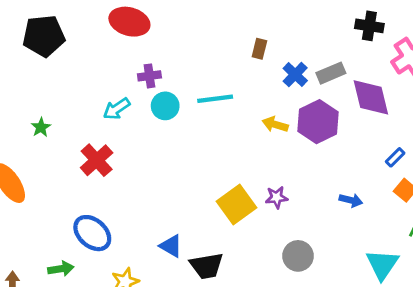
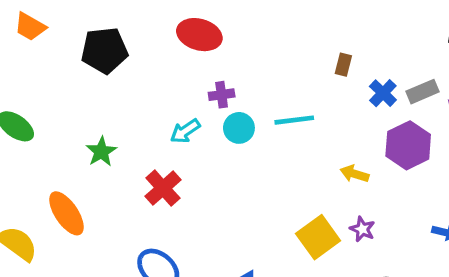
yellow arrow: (275, 124) -> (354, 174), moved
green star: (41, 127) -> (101, 152), size x1.4
purple star: (277, 197) -> (362, 229), turned 30

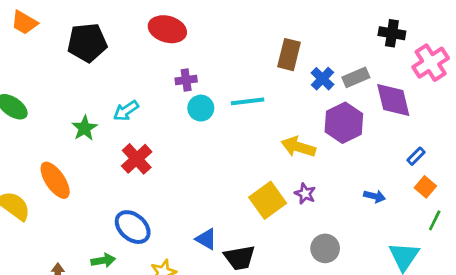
brown rectangle: (343, 65) -> (289, 55), size x1.6
cyan arrow: (185, 131) -> (126, 111), moved
yellow arrow: (354, 174) -> (298, 147), size x1.4

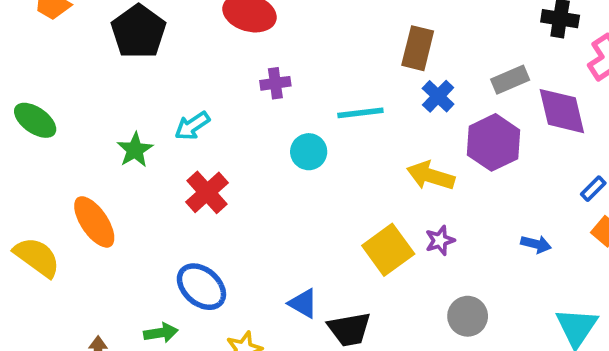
black pentagon: (87, 43) -> (139, 32), turned -30
blue cross: (322, 79) -> (438, 96), moved
cyan circle: (201, 108) -> (309, 152), moved
purple star: (305, 194) -> (440, 240), turned 30

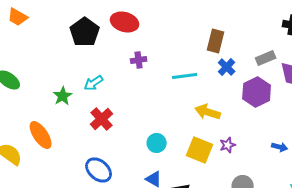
black pentagon: (139, 32) -> (85, 32), moved
cyan circle: (309, 152) -> (157, 143), moved
yellow arrow: (431, 176) -> (208, 112), moved
yellow square: (388, 250) -> (200, 150), turned -32

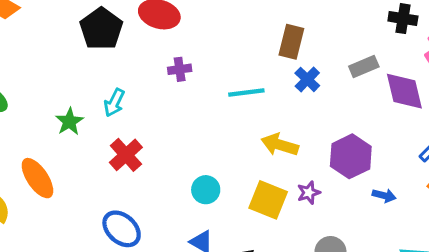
cyan arrow: (94, 83) -> (114, 103), turned -30
purple hexagon: (257, 92) -> (351, 156), moved

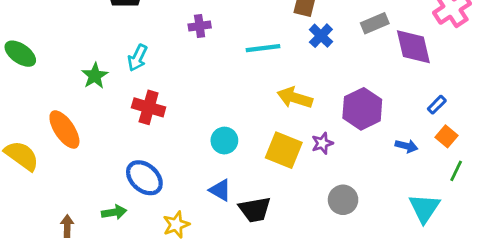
red cross: (126, 155) -> (149, 107), turned -32
blue arrow: (384, 196) -> (406, 146), moved

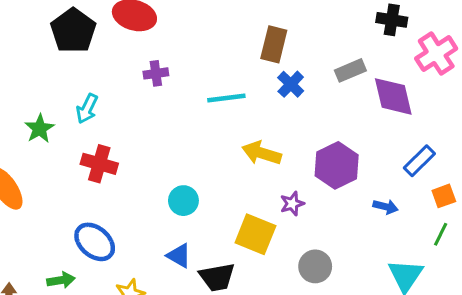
blue rectangle: (437, 105) -> (419, 161), size x1.5
orange square: (446, 136) -> (444, 196), moved, turned 30
yellow square: (284, 150) -> (255, 234), moved

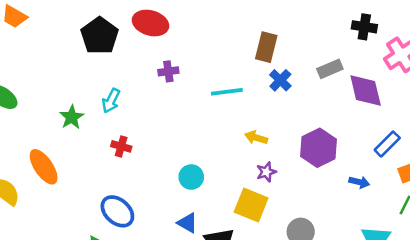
yellow arrow: (262, 153) -> (256, 138), size x0.7
red cross: (99, 164) -> (121, 146), size x0.7
purple star: (292, 204) -> (266, 172), moved

